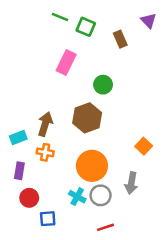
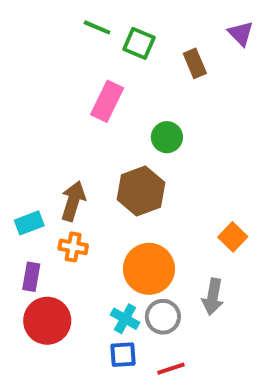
red circle: (29, 198) -> (47, 321), size x1.5
blue square: (48, 219) -> (123, 355), moved

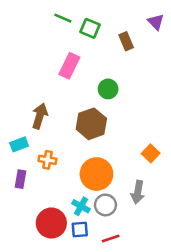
brown arrow: (73, 201) -> (40, 116), moved
red circle: (47, 321) -> (51, 223), moved

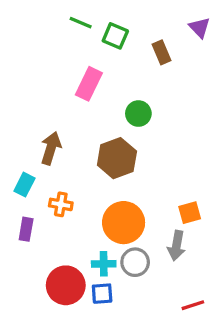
cyan rectangle: (19, 144) -> (24, 185), turned -42
orange square: (151, 153) -> (190, 213), moved, turned 30
cyan cross: (81, 206) -> (104, 264), turned -30
red line: (111, 238) -> (193, 305), moved

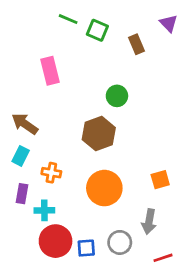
pink rectangle: (89, 84) -> (50, 71), moved, turned -40
brown arrow: (51, 148) -> (25, 124), moved, turned -72
gray arrow: (176, 246) -> (149, 222), moved
gray circle: (135, 262) -> (120, 242), moved
cyan cross: (104, 264) -> (44, 210), moved

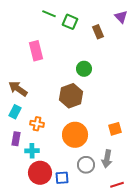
gray circle: (120, 242) -> (86, 165), moved

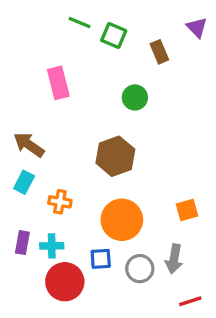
green circle: (84, 69) -> (135, 97), moved
purple rectangle: (16, 139) -> (22, 243), moved
blue square: (62, 178) -> (101, 259), moved

